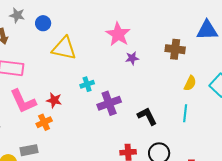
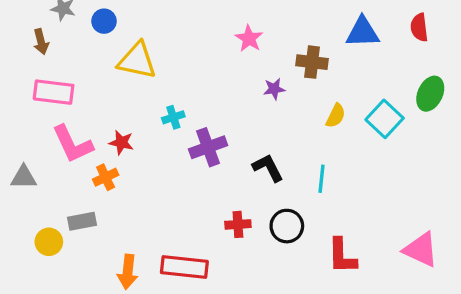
pink star: (118, 34) -> (249, 38), moved, size x0.7
purple star: (132, 58) -> (274, 89), moved
cyan line: (185, 113) -> (321, 179), moved

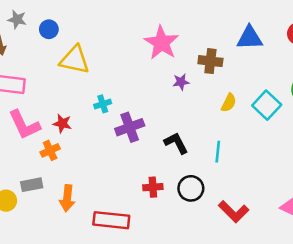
pink star: (249, 38) -> (161, 43), size x1.6
red L-shape: (342, 256) -> (234, 212), turned -44
orange arrow: (128, 272) -> (67, 198), moved

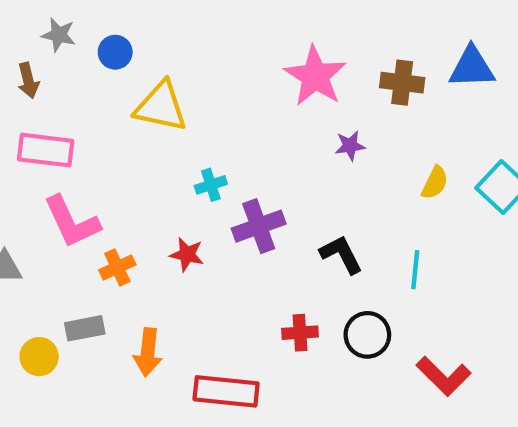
brown cross: (210, 61) -> (402, 83), moved
red star: (62, 124) -> (187, 254), moved

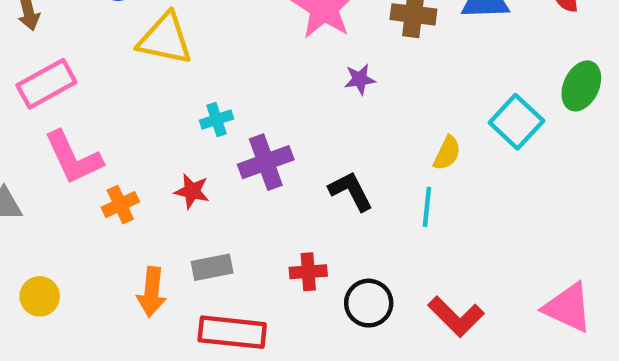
pink rectangle: (46, 150) -> (46, 84), turned -36
yellow semicircle: (435, 183) -> (447, 153), moved
gray rectangle: (85, 328) -> (212, 267), moved
black circle: (367, 335) -> (369, 303), moved

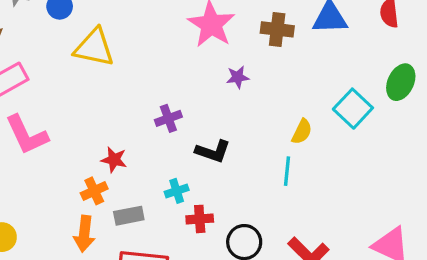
cyan cross: (217, 120) -> (177, 191), moved
purple cross: (266, 162) -> (168, 118), moved, size x0.7
black L-shape: (351, 191) -> (213, 151), moved, turned 136
orange cross: (120, 205) -> (94, 191), moved

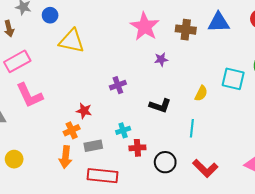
cyan square: (353, 109) -> (233, 79), turned -30
black L-shape: (213, 151) -> (160, 106), moved
cyan line: (287, 171) -> (192, 128), moved

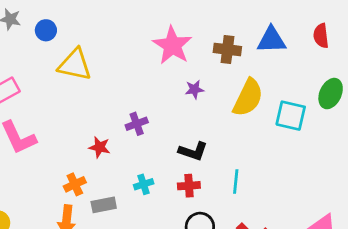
yellow semicircle: (201, 93) -> (248, 98), moved, size x1.8
red star: (84, 111) -> (100, 147), moved
red cross: (137, 148) -> (189, 186), moved

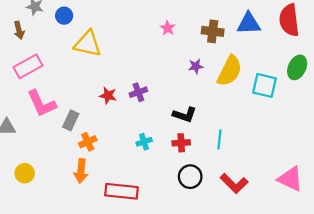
red semicircle: (321, 36) -> (289, 20), size x1.6
pink star: (172, 45) -> (168, 28), size x0.5
purple star: (194, 89) -> (196, 66), moved
red star: (100, 147) -> (108, 96), moved
gray rectangle: (104, 205) -> (71, 120), moved, turned -54

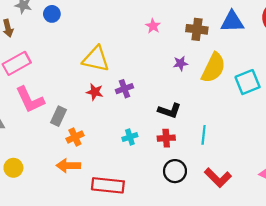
yellow triangle: (88, 44) -> (96, 59), moved
cyan square: (264, 85) -> (248, 82), turned -35
orange arrow: (81, 171) -> (68, 166), turned 85

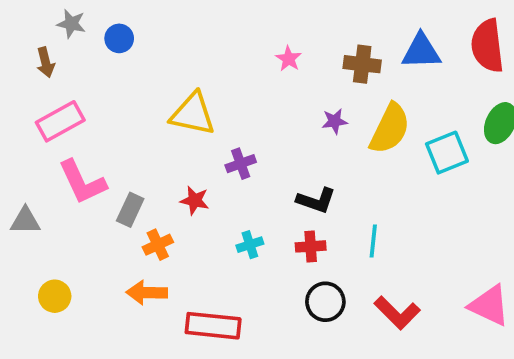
red star: (95, 92) -> (195, 200), moved

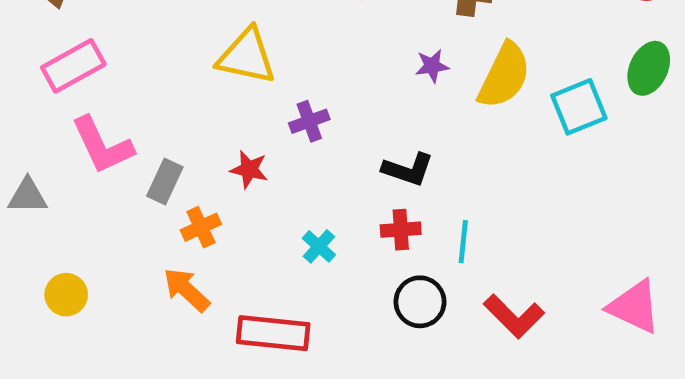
cyan line: (373, 241) -> (463, 242), moved
cyan cross: (250, 245) -> (319, 246), moved, turned -30
orange arrow: (147, 293) -> (186, 290), turned 42

